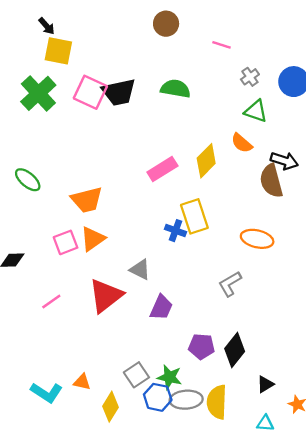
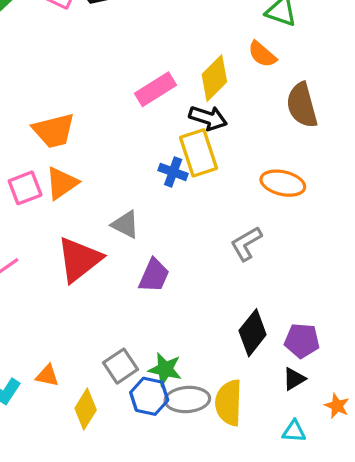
black arrow: (284, 161) -> (208, 118), moved
purple pentagon: (201, 346) -> (302, 341), moved

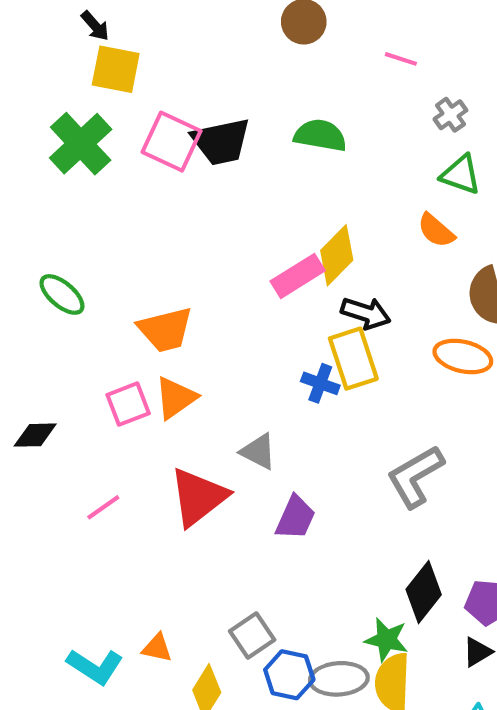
yellow diamond: (214, 78) -> (337, 255), moved
orange ellipse: (283, 183) -> (463, 356), moved
gray L-shape: (246, 244) -> (415, 476), size x1.4
green star: (165, 369) -> (386, 640), moved

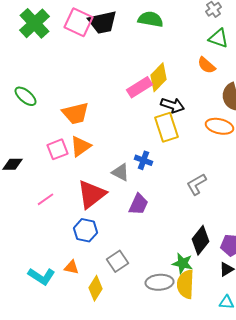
blue cross: (320, 383) -> (144, 160), moved
gray L-shape: (415, 476) -> (196, 184), size x0.7
blue hexagon: (289, 675) -> (86, 230), moved

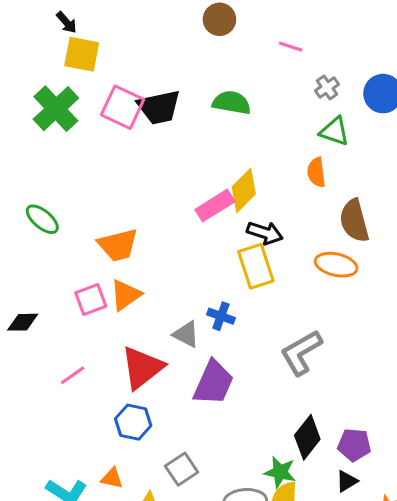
orange semicircle: (206, 65) -> (316, 172), turned 42
gray L-shape: (196, 184) -> (301, 352), size x1.4
purple trapezoid: (138, 204) -> (213, 383), size x1.4

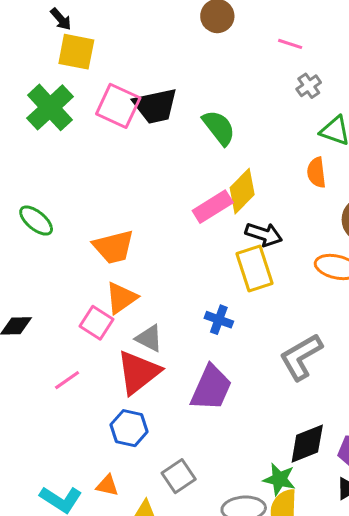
gray cross: (327, 87) -> (309, 86), moved
green semicircle: (232, 103) -> (219, 128), moved, turned 42
pink square: (91, 299) -> (96, 323), moved, turned -36
gray triangle: (186, 334) -> (149, 338), moved
black diamond: (307, 437) -> (307, 444), turned 30

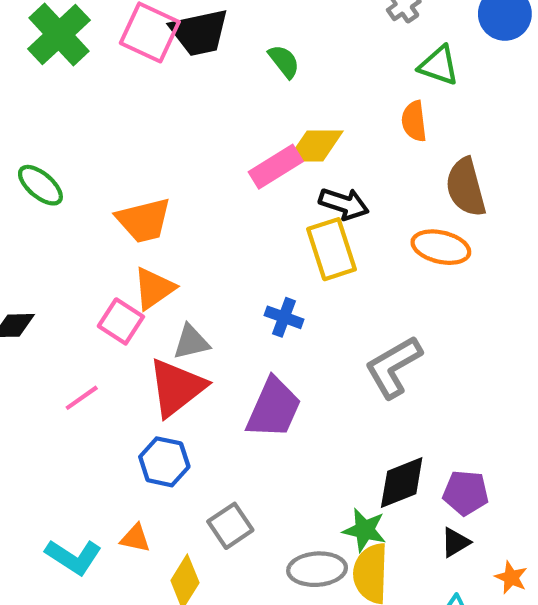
green semicircle: (219, 128) -> (284, 61), size x0.7
yellow diamond: (242, 191) -> (315, 146), turned 45
gray triangle: (149, 338) -> (191, 342), turned -40

